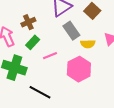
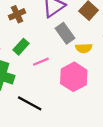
brown cross: (28, 22) -> (17, 14), moved

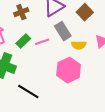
pink line: (41, 62) -> (42, 42), moved

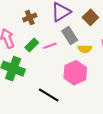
black line: (28, 91) -> (49, 95), moved

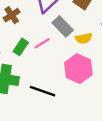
black line: (49, 95) -> (43, 91), moved

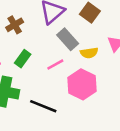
pink line: (42, 43) -> (55, 65), moved

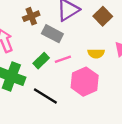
gray rectangle: (68, 39) -> (52, 34), moved, turned -30
green rectangle: (23, 59) -> (41, 61), moved

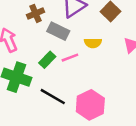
yellow semicircle: (96, 53) -> (93, 43), moved
pink hexagon: (85, 82) -> (90, 105), moved

